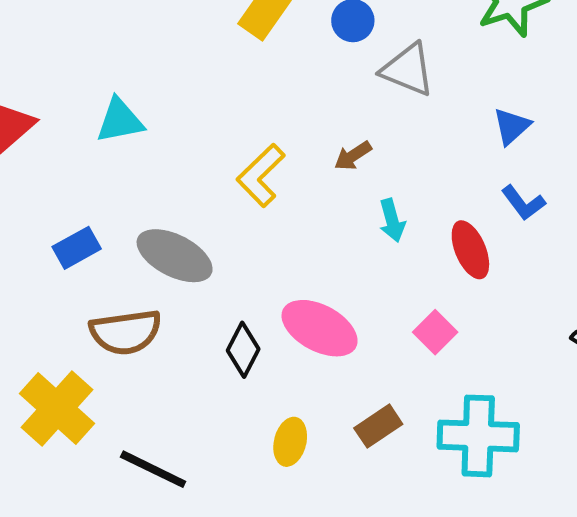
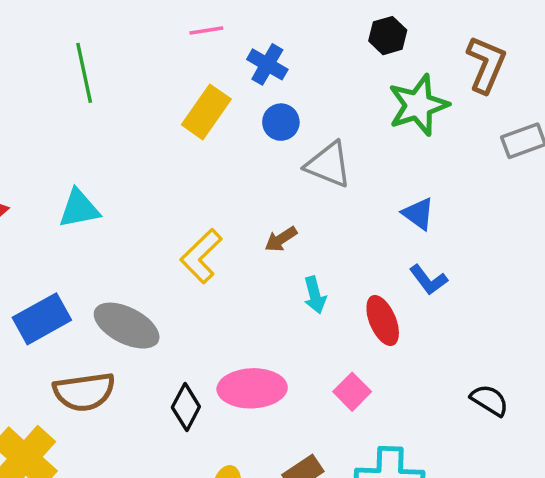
blue triangle: (512, 126) -> (418, 214), turned -42
blue rectangle: (77, 248) -> (42, 319), size x1.4
pink ellipse: (320, 328) -> (252, 388), turned -30

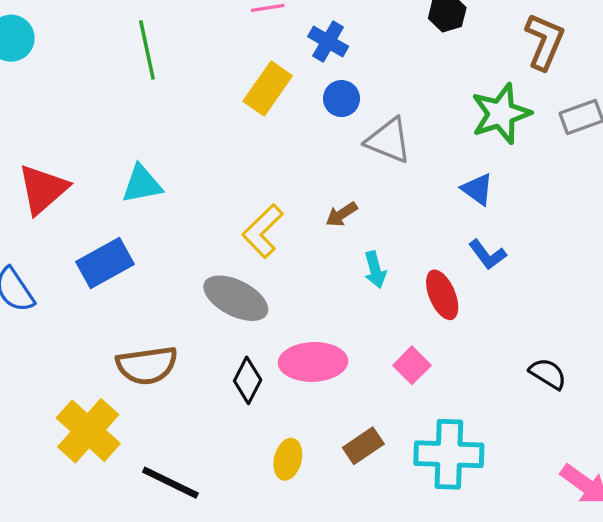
green star: (418, 105) -> (501, 114), moved
blue rectangle: (42, 319) -> (105, 263), moved
gray ellipse: (127, 326) -> (236, 298), moved

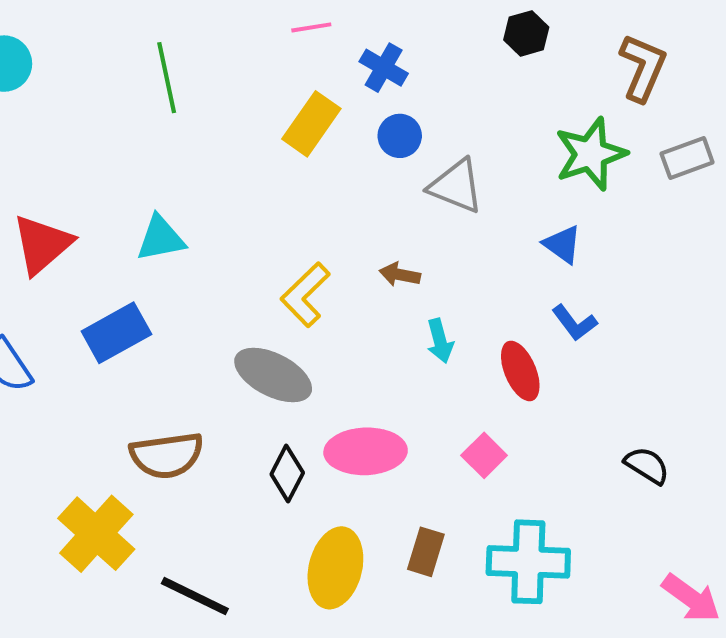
brown arrow: (342, 214) -> (400, 275), turned 44
brown rectangle: (363, 446) -> (426, 552), turned -39
yellow ellipse: (288, 459) -> (335, 568), size x1.6

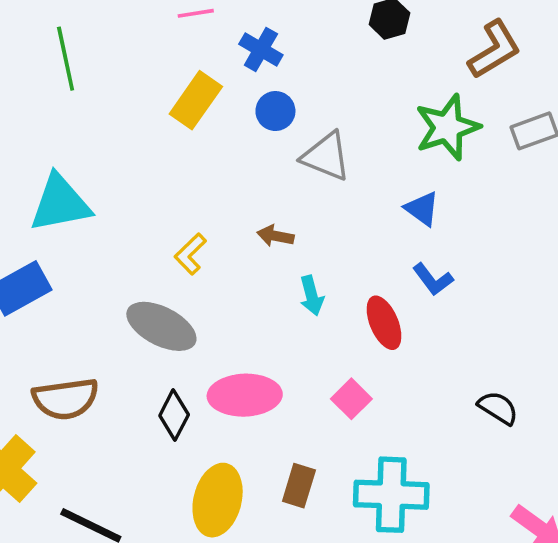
brown L-shape: (643, 68) -> (494, 49), turned 36
cyan triangle: (161, 238) -> (60, 203), size x1.4
yellow L-shape: (305, 295) -> (190, 254), size x0.7

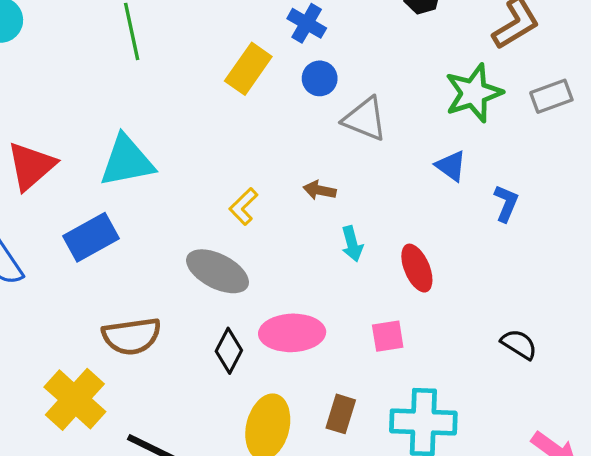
blue L-shape: (433, 279) -> (506, 203), moved, turned -120
pink square: (351, 399) -> (388, 336), turned 36

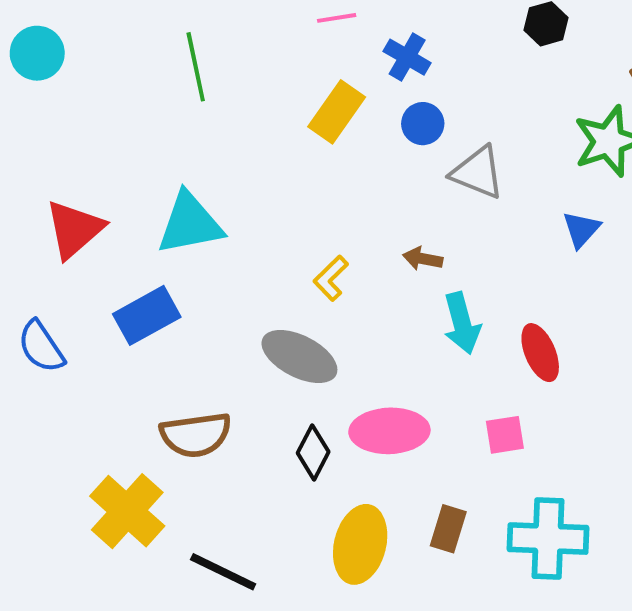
blue triangle: (451, 166) -> (581, 229), turned 36
cyan arrow: (352, 244) -> (462, 323), size x1.4

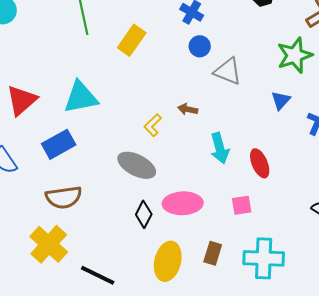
yellow rectangle: (337, 112) -> (132, 40), moved
brown arrow: (423, 259) -> (188, 109), moved
brown semicircle: (196, 435) -> (64, 197), moved

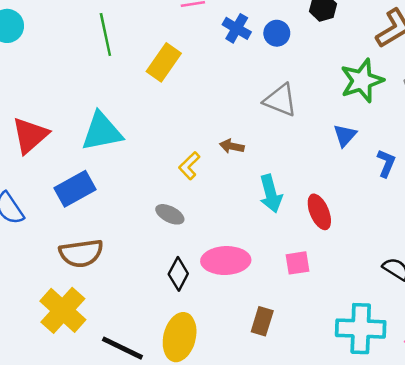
blue circle: (200, 46) -> (277, 33), moved
gray ellipse: (137, 165) -> (170, 214), size x0.6
cyan cross: (264, 258) -> (361, 329), moved
yellow ellipse: (168, 261) -> (180, 337), moved

